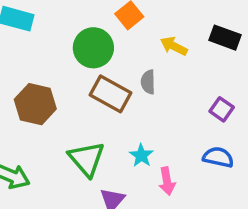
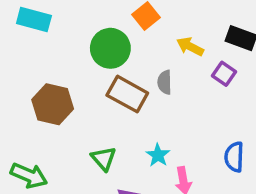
purple square: (222, 109) -> (224, 74), moved
blue semicircle: (218, 157) -> (234, 157), turned -100
green triangle: (87, 159) -> (104, 159), size x0.7

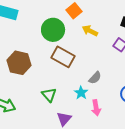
yellow arrow: (190, 47) -> (90, 31), moved
gray semicircle: (165, 82) -> (95, 78), moved, turned -136

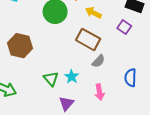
brown rectangle: (63, 57) -> (88, 39), moved
cyan star: (81, 93) -> (72, 77), moved

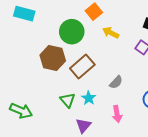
brown rectangle: (88, 39) -> (82, 66), moved, turned -70
brown hexagon: (20, 46) -> (53, 58), moved

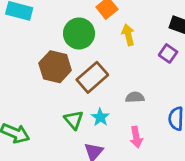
yellow arrow: (111, 33) -> (128, 35), turned 49
gray semicircle: (116, 82) -> (135, 97), turned -136

